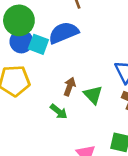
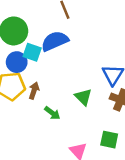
blue circle: (21, 41) -> (17, 62), moved
brown arrow: (70, 87) -> (34, 91), moved

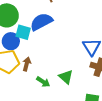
green triangle: (83, 97) -> (66, 77), moved

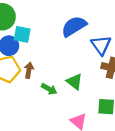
blue semicircle: (41, 22) -> (74, 26), moved

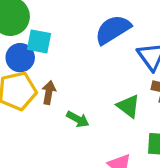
green triangle: (74, 82) -> (128, 106), moved

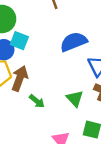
brown arrow: (49, 93) -> (20, 78), size x1.5

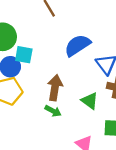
brown arrow: (20, 78) -> (55, 88), moved

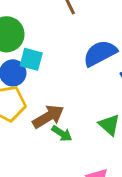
brown arrow: (55, 88) -> (48, 117), moved, turned 45

